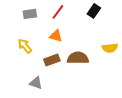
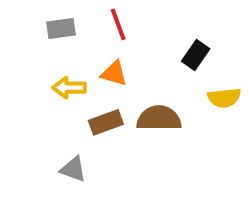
black rectangle: (94, 11) -> (196, 55), moved
red line: (58, 12) -> (118, 24), turned -56
yellow arrow: (25, 46) -> (69, 88), moved, turned -49

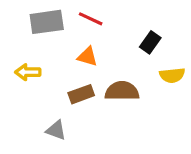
red line: (118, 24) -> (91, 19), turned -45
gray rectangle: (61, 28) -> (47, 22), size x1.5
yellow arrow: (69, 88) -> (28, 72), moved

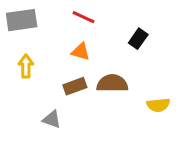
gray rectangle: (47, 22) -> (22, 20), moved
yellow arrow: (28, 72) -> (26, 66), turned 90
yellow semicircle: (172, 75) -> (158, 105), moved

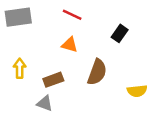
yellow arrow: (26, 66) -> (20, 68), moved
brown semicircle: (112, 83) -> (97, 72), turned 110
brown rectangle: (75, 86) -> (53, 80), moved

